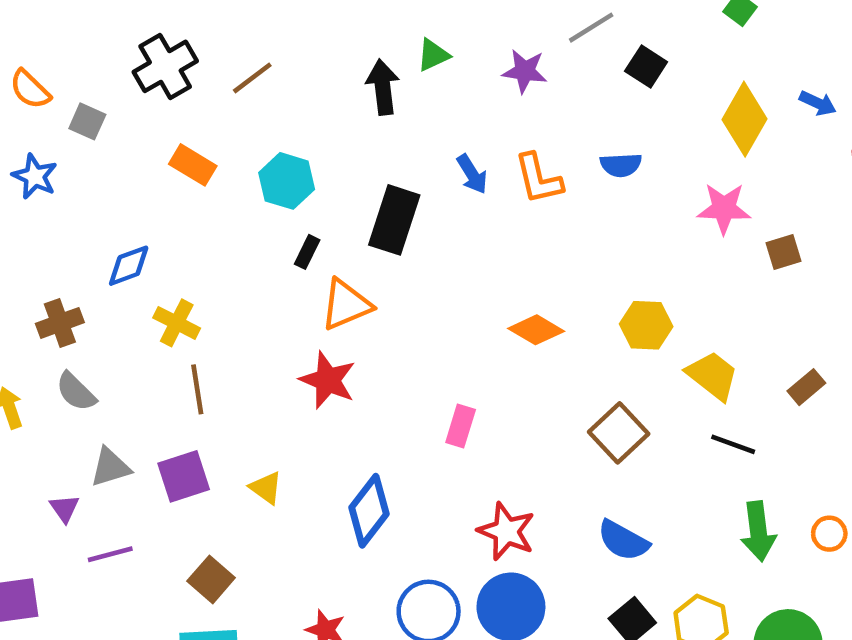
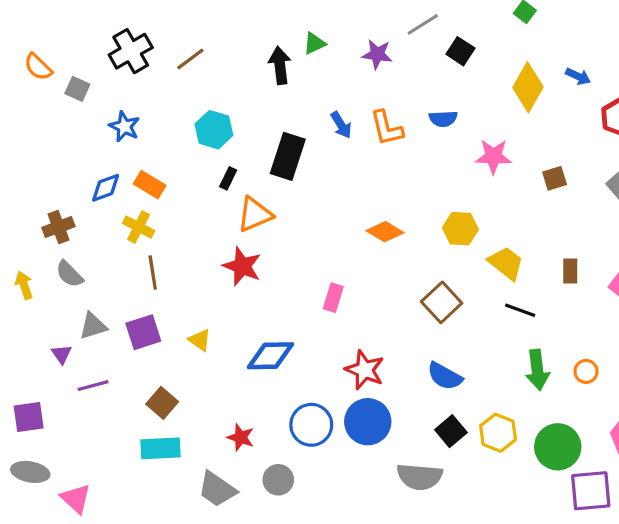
orange rectangle: (193, 165) -> (150, 185), moved
blue star: (35, 176) -> (124, 127), moved
pink star: (724, 208) -> (493, 156), moved
brown rectangle: (806, 387) -> (570, 271), turned -50
blue diamond: (369, 511) -> (270, 356), turned 51

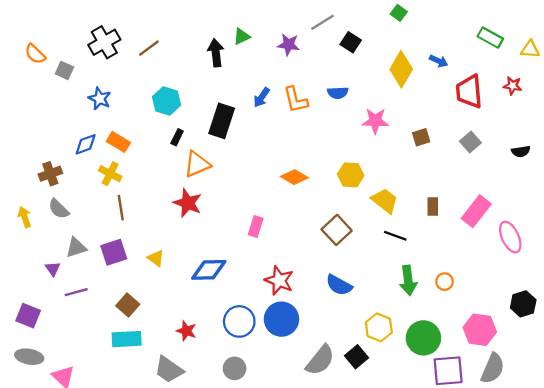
blue arrow: (341, 125) -> (262, 97), turned 66
purple square: (29, 417) -> (28, 316), turned 30
black square: (451, 431) -> (357, 357), moved
gray semicircle: (420, 477) -> (320, 360), turned -56
gray circle: (278, 480) -> (235, 368), moved

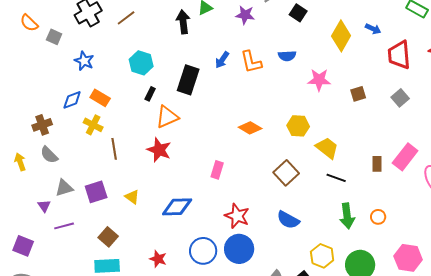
brown rectangle: (433, 207) -> (377, 164), moved
brown line: (121, 208) -> (114, 149), moved

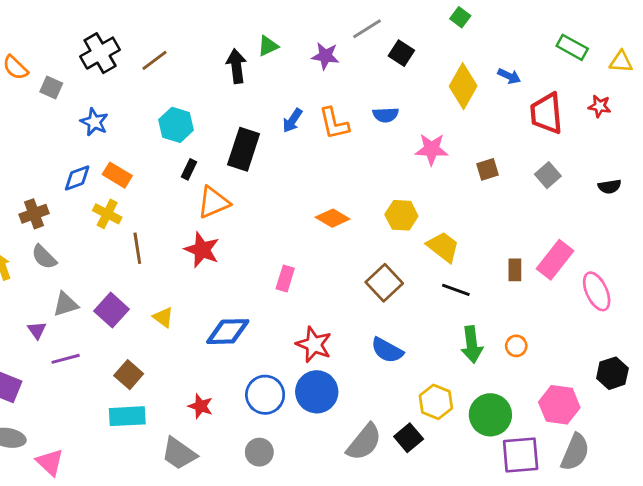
purple square: (96, 192) -> (112, 310), turned -30

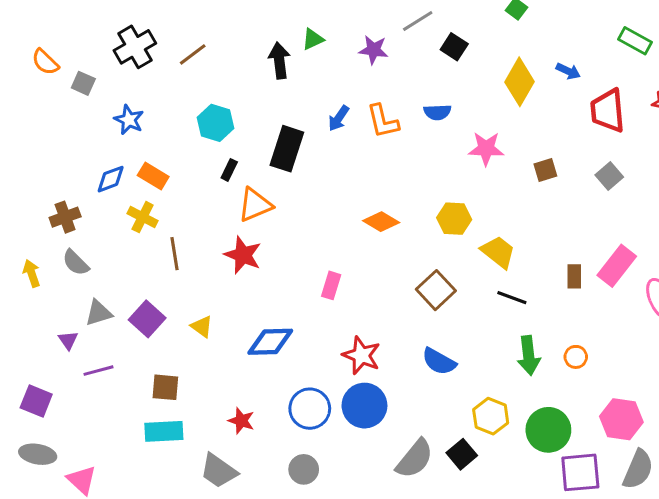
brown square: (129, 375) -> (165, 387), turned -36

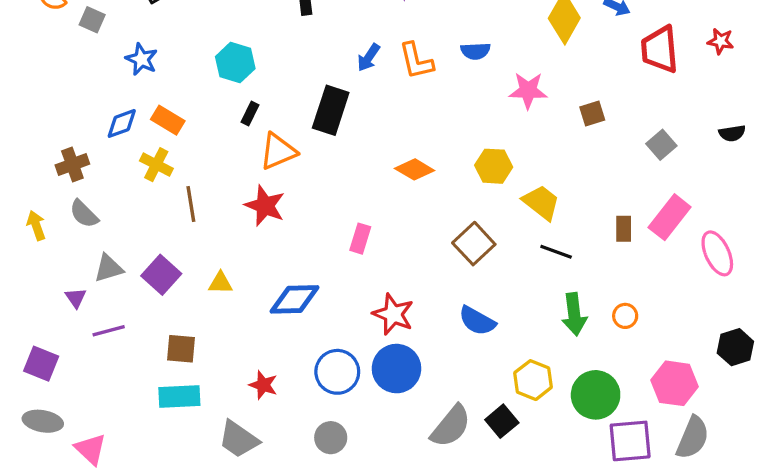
black rectangle: (287, 149) -> (331, 110), moved
gray square: (609, 176) -> (661, 145), moved
yellow triangle: (202, 327) -> (220, 283), turned -35

